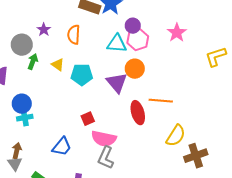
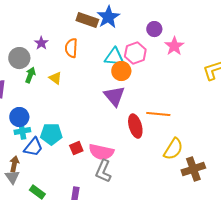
purple circle: (133, 26) -> (154, 29), moved
orange circle: (135, 69) -> (121, 71), moved
cyan pentagon: (82, 75) -> (51, 134), moved
red square: (88, 119) -> (76, 148), moved
blue trapezoid: (62, 147) -> (33, 147), moved

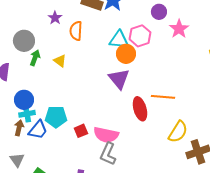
purple star: (41, 43) -> (55, 18), moved
brown arrow: (14, 164) -> (19, 128), moved

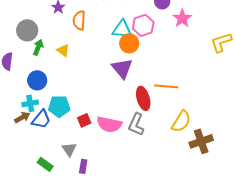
blue circle: (24, 100) -> (37, 80), moved
brown arrow: (19, 128) -> (22, 117), turned 49
gray L-shape: (108, 154) -> (136, 124), moved
gray triangle: (17, 160) -> (69, 149), moved

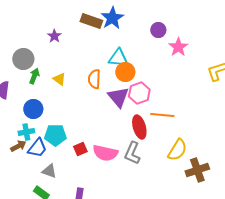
orange semicircle: (79, 20) -> (94, 79), moved
pink hexagon: (143, 25) -> (139, 93), moved
gray triangle: (69, 149) -> (49, 171), moved, turned -35

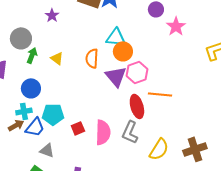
yellow semicircle: (177, 150) -> (159, 149), moved
pink semicircle: (105, 153) -> (103, 132), turned -100

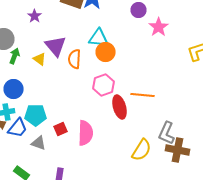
pink hexagon: (137, 72) -> (104, 85), moved
purple triangle: (116, 76) -> (56, 46), moved
gray L-shape: (130, 132) -> (166, 133), moved
brown cross: (195, 149) -> (178, 150), turned 30
gray triangle: (47, 150) -> (38, 143), moved

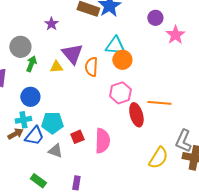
yellow triangle: (40, 59) -> (56, 67), turned -40

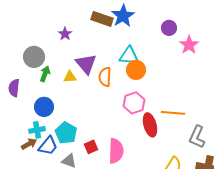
cyan pentagon: (52, 123) -> (66, 133), turned 30
gray L-shape: (183, 141) -> (197, 137), moved

